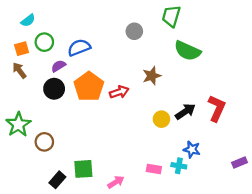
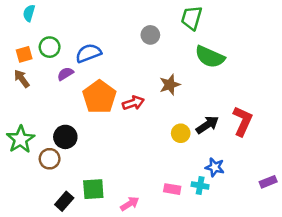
cyan semicircle: (28, 20) -> (29, 13), moved, turned 144
black circle: (54, 89) -> (65, 137), moved

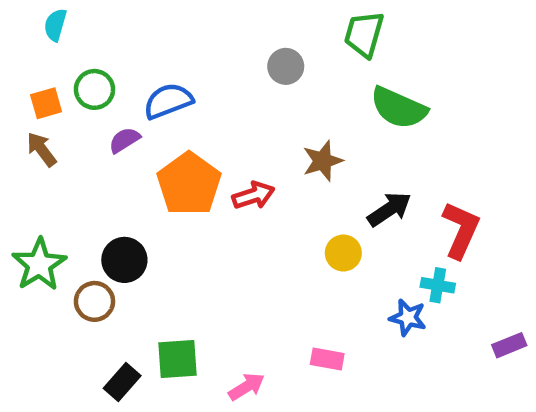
black arrow: (207, 125) -> (389, 209), moved
cyan cross: (200, 185) -> (438, 285), moved

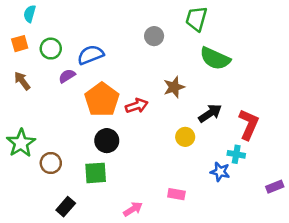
orange square: (46, 103) -> (20, 44), moved
black circle: (124, 260) -> (107, 141), moved
green square: (177, 359) -> (96, 173), moved

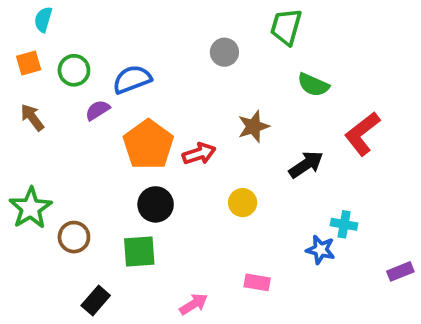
green semicircle: (215, 58) -> (313, 85), size x0.7
red L-shape: (249, 124) -> (362, 134), moved, turned -152
yellow circle: (185, 137) -> (243, 203), moved

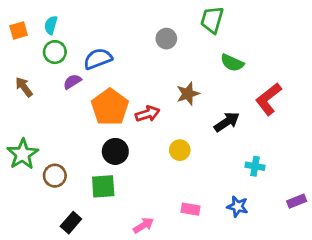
cyan semicircle: (43, 20) -> (51, 25), moved
orange square: (29, 63) -> (19, 31), moved
blue star: (321, 250) -> (238, 207), moved

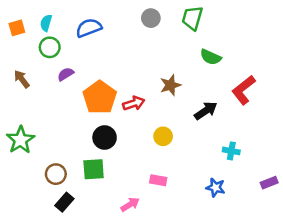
gray circle: (166, 39) -> (151, 18), moved
blue semicircle: (98, 59) -> (89, 28), moved
brown circle: (55, 176) -> (56, 174), moved
pink rectangle: (191, 209) -> (158, 180), moved

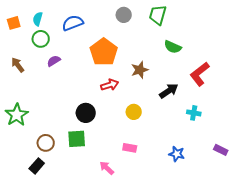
orange pentagon: (100, 97) -> (104, 52), moved
cyan cross: (231, 151) -> (194, 113), moved
purple rectangle: (269, 183) -> (221, 150), turned 48
black rectangle: (64, 202) -> (37, 166), moved
pink arrow: (130, 205) -> (107, 168), turned -105

